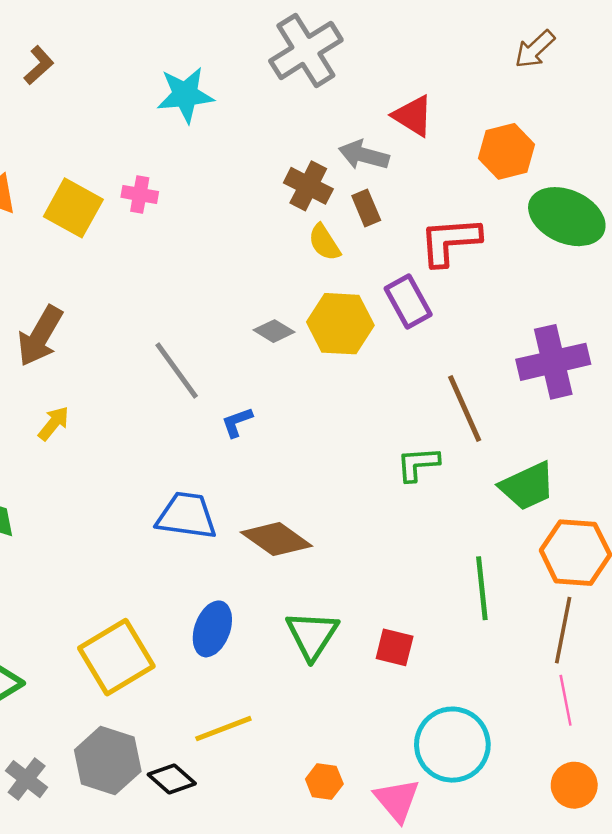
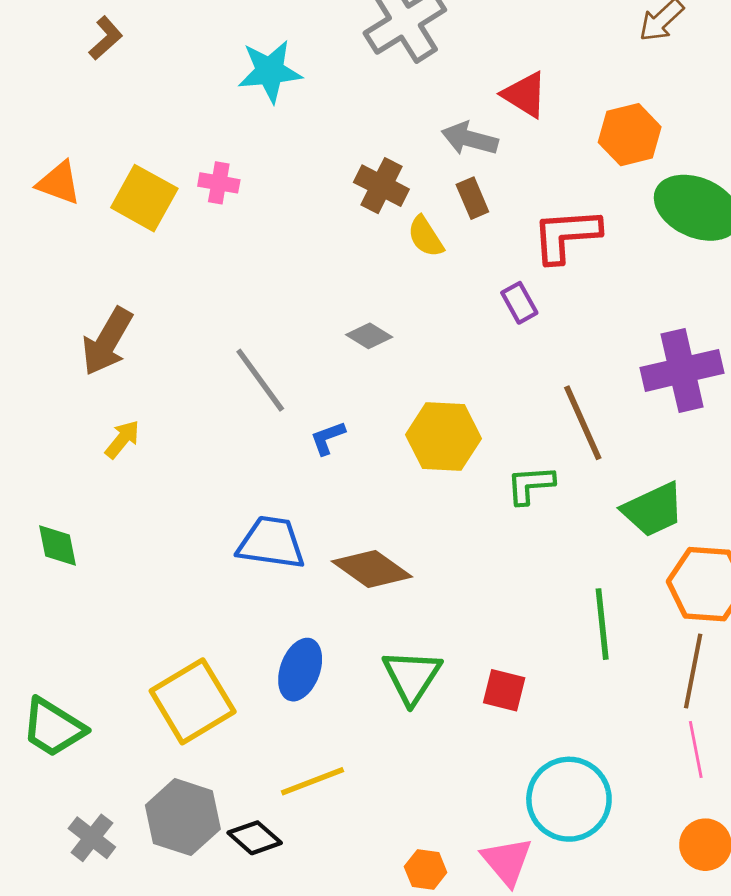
brown cross: (308, 186) -> (381, 186), moved
purple rectangle: (408, 302) -> (519, 303), size x0.7
yellow hexagon: (340, 324) -> (444, 437), moved
orange hexagon: (324, 781) -> (426, 869), moved

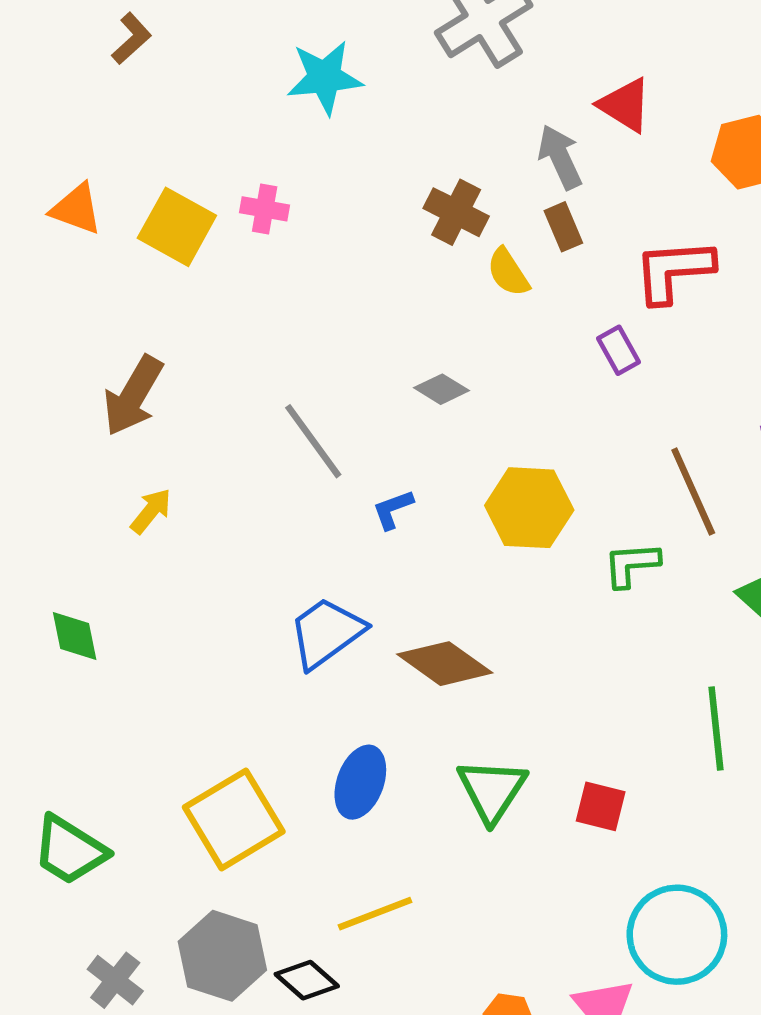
gray arrow: (470, 139) -> (560, 157), turned 50
blue trapezoid: (271, 543) -> (326, 633), turned -44

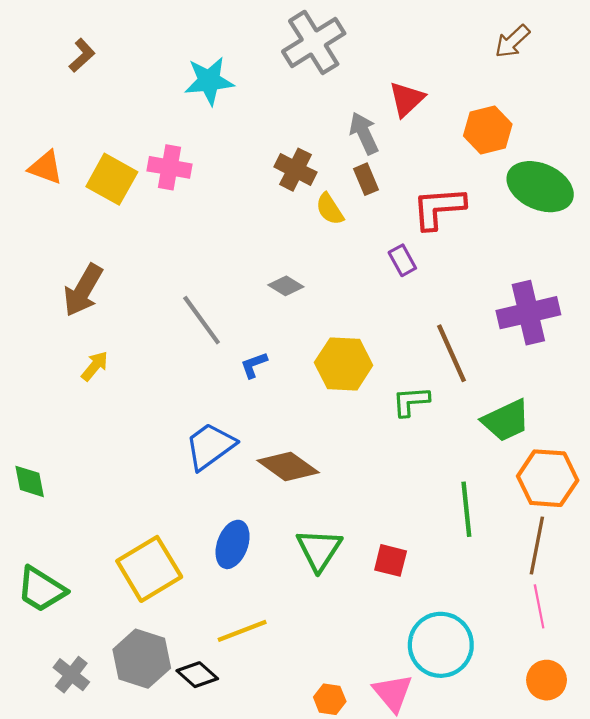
red triangle: (625, 105) -> (407, 99), turned 45
pink cross: (265, 209) -> (170, 167), size x1.4
green diamond: (75, 636) -> (30, 481), moved

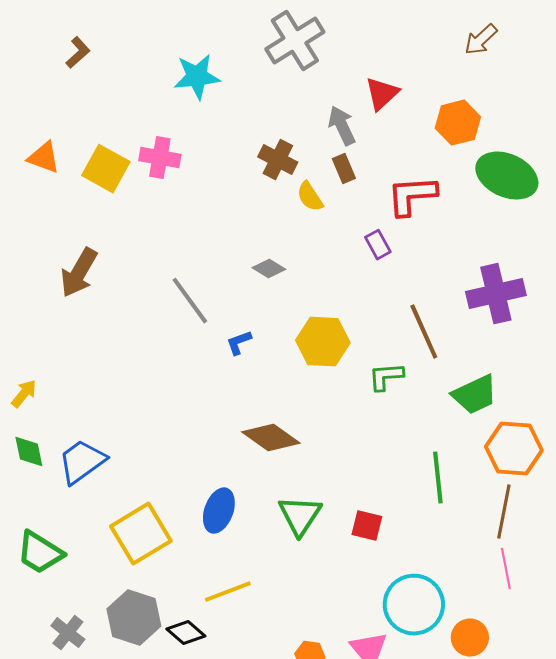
yellow arrow: (95, 366) -> (24, 394), moved
blue trapezoid: (210, 446) -> (82, 462), moved
orange circle: (547, 680) -> (470, 638), moved

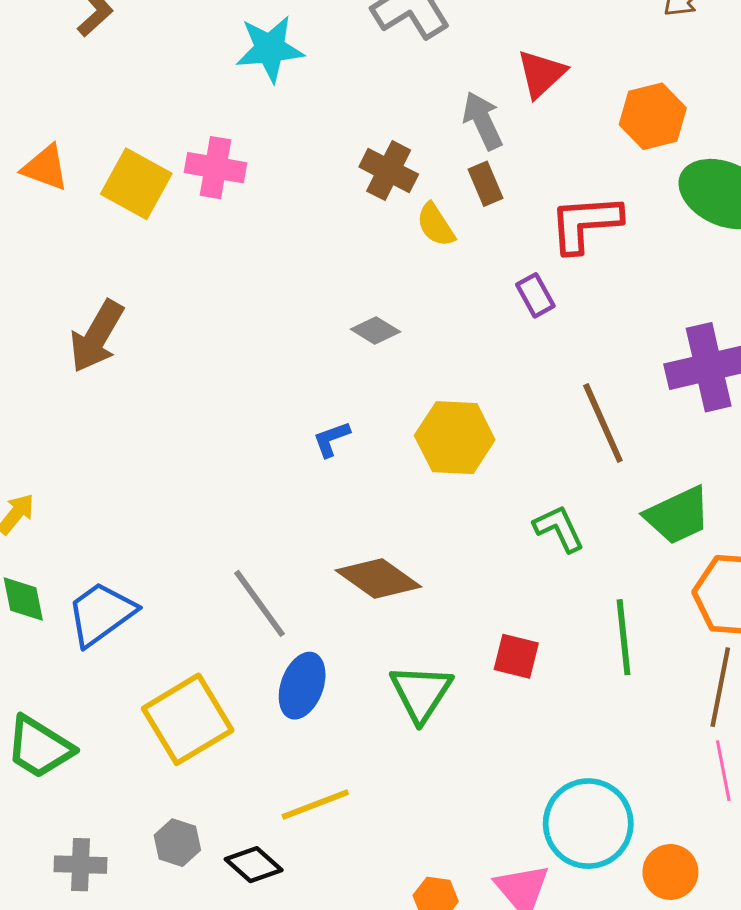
gray line: (190, 301) -> (260, 603), moved
green L-shape: (386, 377) -> (559, 529), moved, turned 69
red square: (367, 526) -> (516, 656), moved
gray hexagon: (134, 618) -> (177, 843), size x0.6
gray cross: (68, 633) -> (80, 865), turned -36

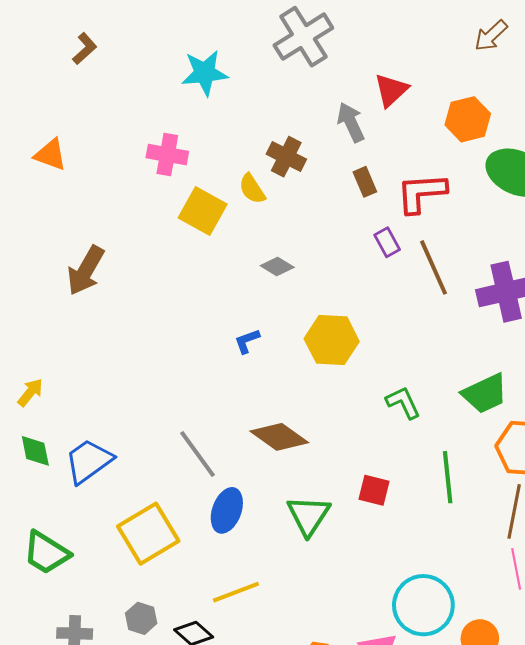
yellow square: (136, 184) -> (203, 211), moved
brown rectangle: (486, 184) -> (365, 182), moved
yellow semicircle: (436, 225) -> (252, 189), moved
brown line: (603, 423) -> (433, 267), moved

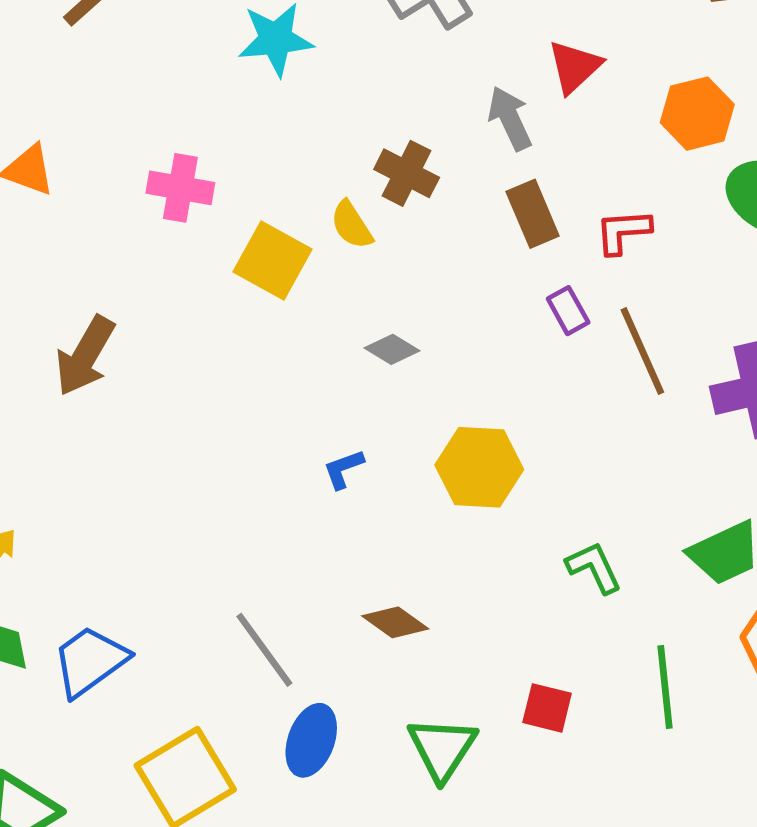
pink cross: (167, 155) -> (180, 188), moved
brown rectangle: (365, 182) -> (533, 214), size x1.4
red L-shape: (421, 193) -> (623, 231), size x0.7
brown diamond: (279, 437) -> (395, 622), size x0.7

